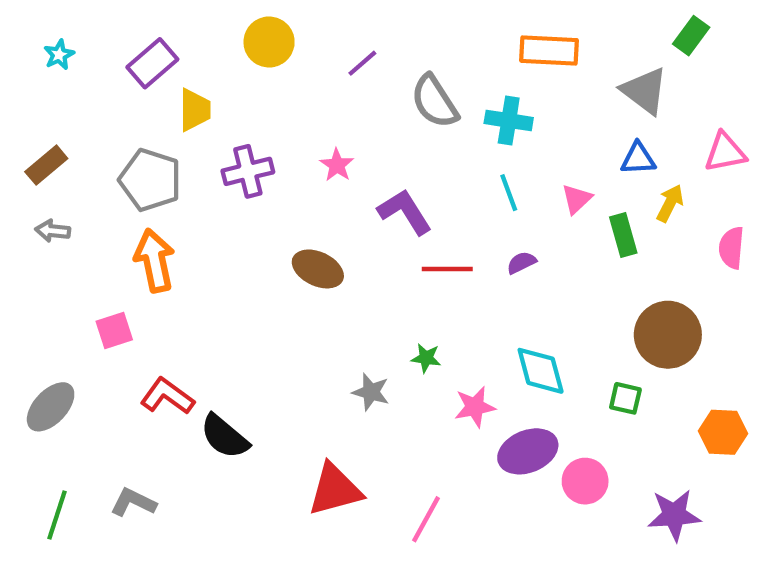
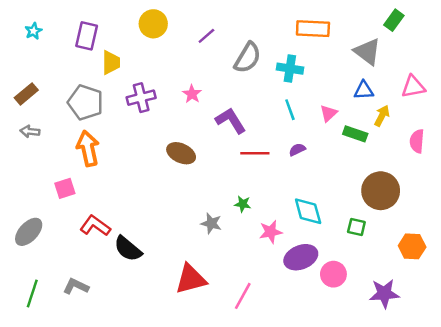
purple rectangle: (152, 63) -> (87, 36), turned -36
gray semicircle: (434, 101) -> (248, 58), turned -116
green rectangle: (623, 235) -> (355, 134), turned -55

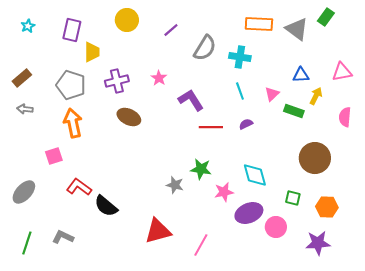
gray triangle: (367, 52) -> (297, 29), moved
brown ellipse: (181, 153) -> (129, 117), moved
green star: (243, 204) -> (201, 169), size x1.5
green square: (356, 227) -> (293, 198), moved
orange hexagon: (412, 246) -> (327, 207), moved

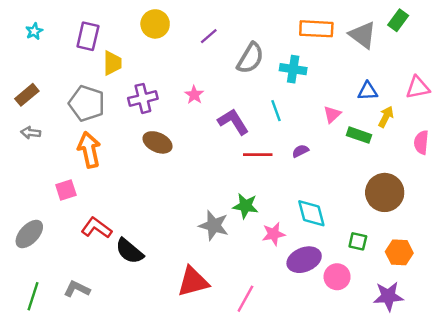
cyan line: (240, 91) -> (276, 111), moved
gray star: (175, 185) -> (214, 225), size x1.4

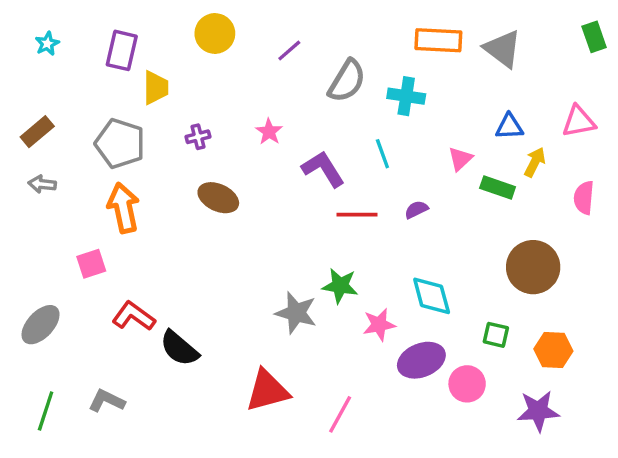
green rectangle: (398, 20) -> (594, 37), moved, turned -55
purple cross: (143, 98) -> (198, 137), size x0.6

